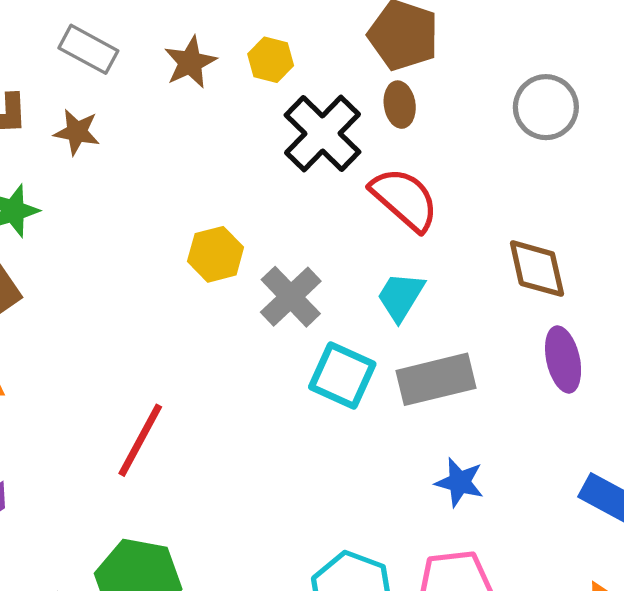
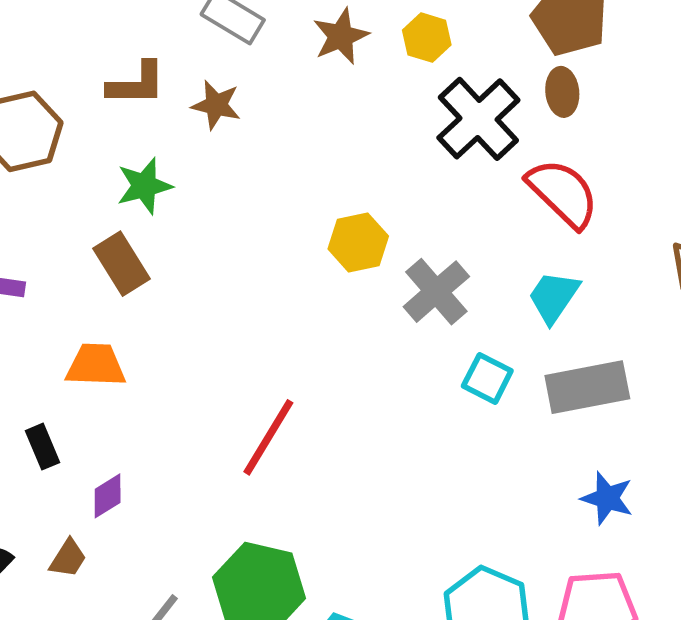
cyan square: (342, 376) -> (487, 378), size x0.7

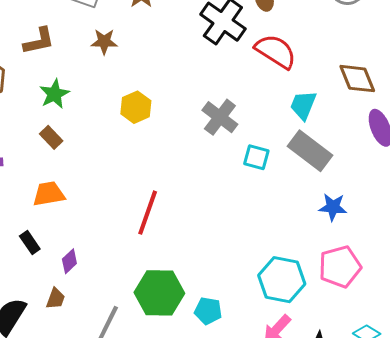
brown star: (216, 105) -> (104, 42), moved
yellow hexagon: (358, 242) -> (136, 107), moved
brown rectangle: (121, 264) -> (51, 137), size x0.7
cyan trapezoid: (554, 297) -> (303, 105), moved
gray rectangle: (587, 387) -> (310, 151), turned 60

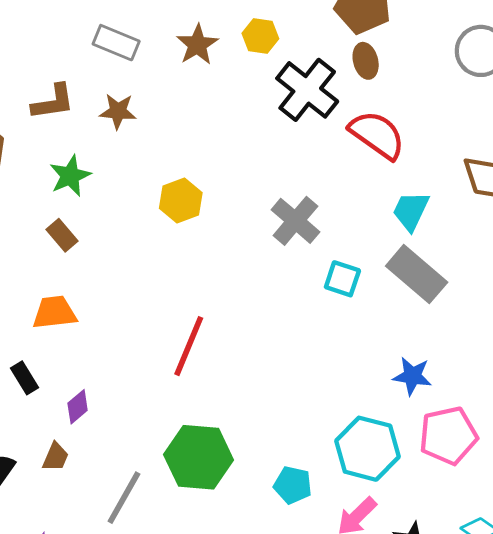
brown star: (104, 42) -> (118, 111), moved
blue star: (333, 207) -> (412, 376), moved
cyan pentagon: (208, 311) -> (293, 485), moved

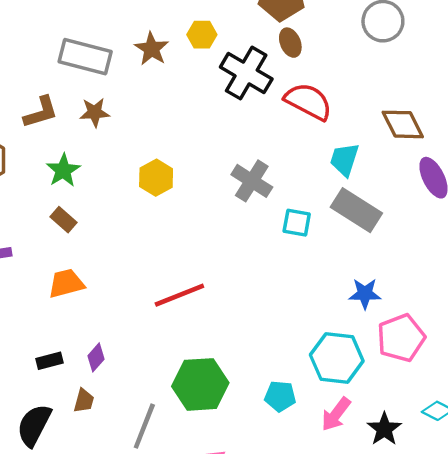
gray rectangle: (116, 43) -> (85, 57), size x1.4
red line: (189, 346) -> (179, 295), turned 54
black rectangle: (24, 378) -> (50, 361), moved, turned -65

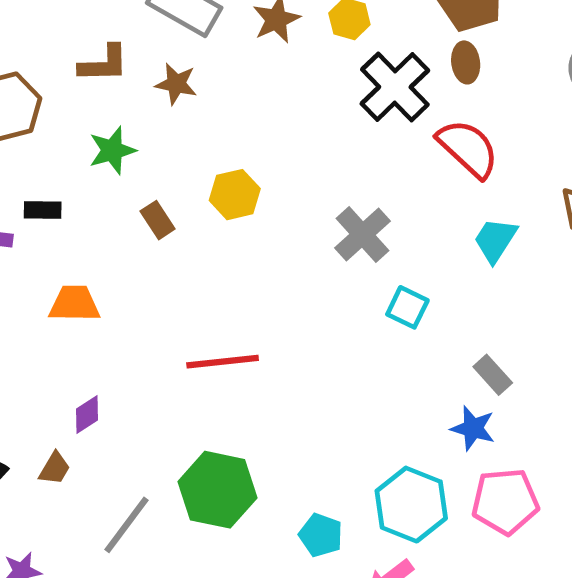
gray rectangle: (356, 210) -> (493, 375), moved, size x0.6
brown rectangle: (64, 220) -> (158, 220), moved
black rectangle: (50, 361) -> (43, 210), moved

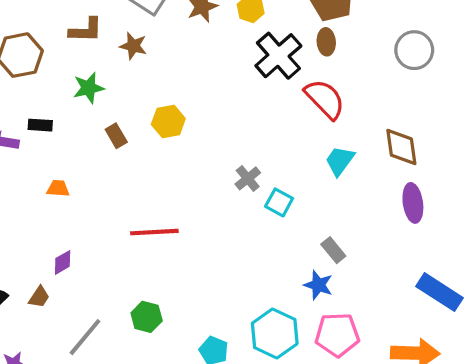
gray cross: (362, 235) -> (248, 178), moved, size x0.7
orange trapezoid: (74, 304) -> (58, 188), size x0.7
green hexagon: (217, 490) -> (147, 317), size x0.6

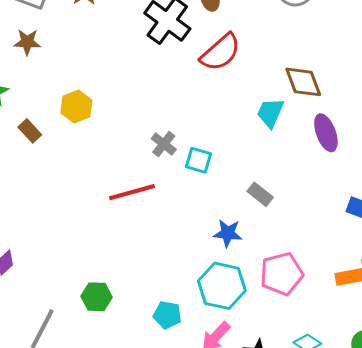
red semicircle: (325, 99) -> (220, 52), turned 105
cyan trapezoid: (340, 161) -> (270, 113), moved
red line: (154, 232) -> (132, 192), moved
blue star: (318, 285) -> (228, 233), moved

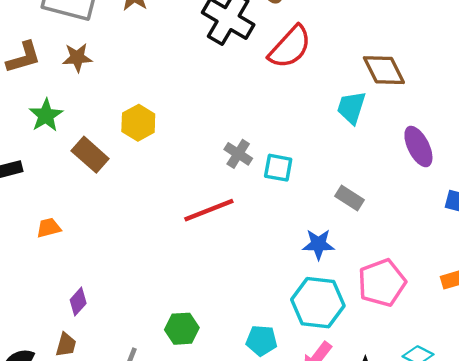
brown rectangle: (30, 131) -> (90, 155), size x1.4
purple ellipse: (326, 133) -> (418, 147), moved

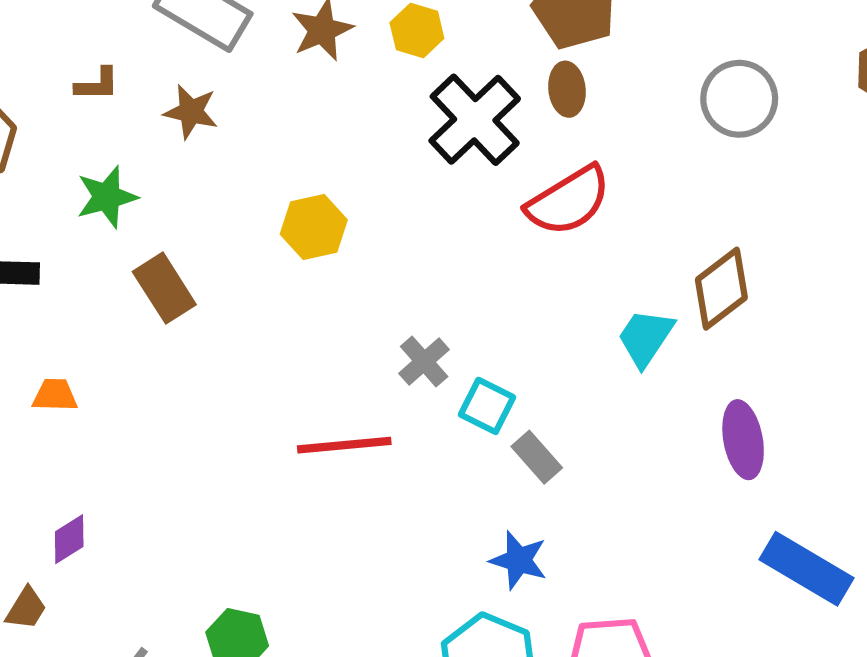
brown L-shape: (24, 57) -> (97, 84), size x0.7
brown diamond: (384, 70) -> (721, 289), turned 63
yellow hexagon: (138, 123) -> (314, 227), moved
gray rectangle: (349, 198) -> (537, 457), moved

